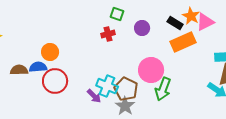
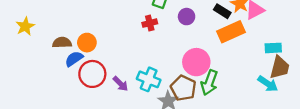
blue semicircle: (38, 67) -> (74, 59), turned -30
brown semicircle: (19, 70) -> (62, 43), moved
brown pentagon: (126, 89) -> (183, 88), moved
purple arrow: (94, 96) -> (120, 84), moved

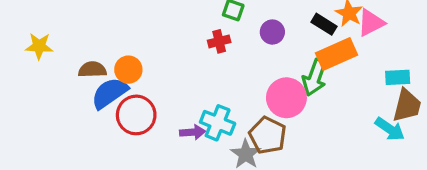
yellow star: (25, 26) -> (39, 46), turned 30
blue semicircle: (74, 59) -> (110, 93), size x1.4
green arrow: (209, 83) -> (315, 77), moved
purple arrow: (120, 84) -> (193, 132), moved, turned -49

